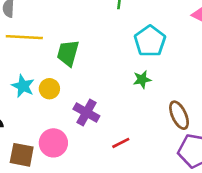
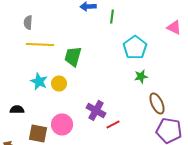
green star: (142, 79) -> (141, 76), moved
purple cross: (86, 113) -> (96, 110), moved

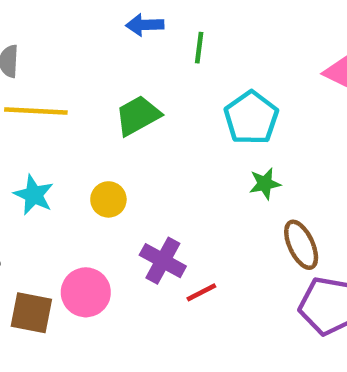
green trapezoid: (73, 56) -> (138, 116), moved, turned 45
yellow circle: (59, 83) -> (108, 199), moved

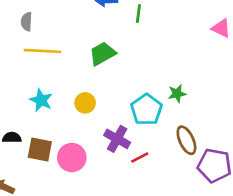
cyan pentagon: (251, 118) -> (146, 110), moved
brown ellipse: (301, 245) -> (186, 140), moved
brown square: (31, 313) -> (40, 150), moved

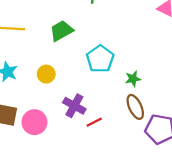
green star: (177, 94) -> (133, 79), moved
cyan pentagon: (146, 110) -> (100, 59), moved

